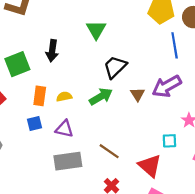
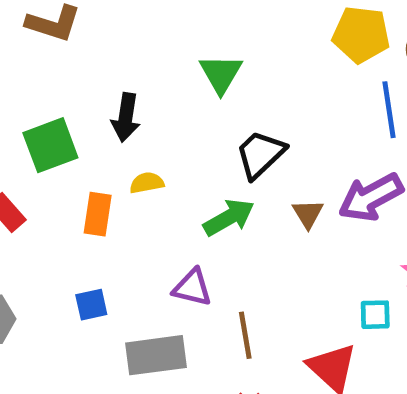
yellow semicircle: (64, 97) -> (147, 183), moved
blue square: (34, 123) -> (91, 305), moved
purple triangle: (64, 129) -> (192, 288), moved
brown line: (109, 151) -> (245, 335), turned 45

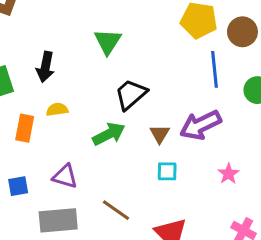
purple triangle: (192, 288) -> (65, 176), moved
cyan square: (375, 315) -> (167, 171), moved
brown line: (245, 335) -> (116, 210), turned -48

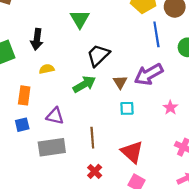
orange rectangle: (25, 128) -> (24, 95), moved
brown line: (116, 210) -> (92, 138), turned 54

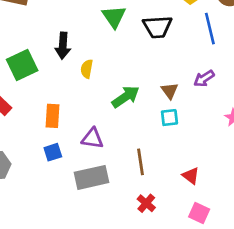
black trapezoid: (98, 55) -> (157, 27), moved, turned -135
yellow semicircle: (47, 69) -> (87, 69), moved, turned -64
purple arrow: (149, 74) -> (204, 78), size x0.6
cyan square: (127, 108) -> (169, 118), moved
red triangle: (132, 152) -> (191, 176), size x0.6

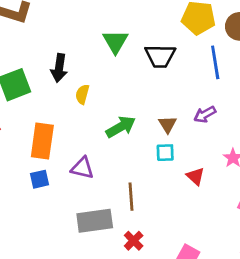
orange rectangle: (53, 116) -> (42, 141), size x1.4
red triangle: (191, 176) -> (195, 176), moved
gray rectangle: (91, 177) -> (95, 221), moved

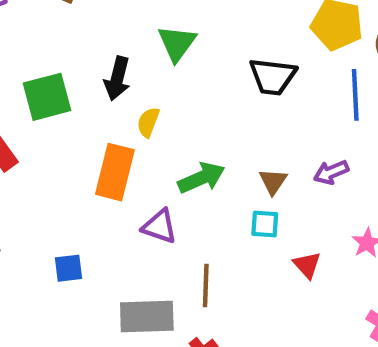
green triangle: (115, 42) -> (177, 43), moved
orange rectangle: (42, 141) -> (115, 172), moved
purple triangle: (82, 168) -> (160, 226), moved
blue square: (40, 179) -> (68, 268), moved

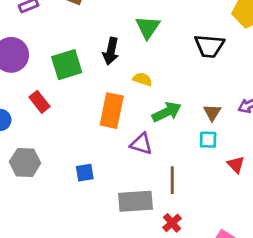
yellow semicircle: (148, 122) -> (142, 79), moved, turned 90

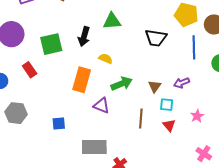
green triangle: (148, 27) -> (112, 21), turned 48
cyan square: (208, 140) -> (167, 105), moved
brown line: (172, 180) -> (141, 118), moved

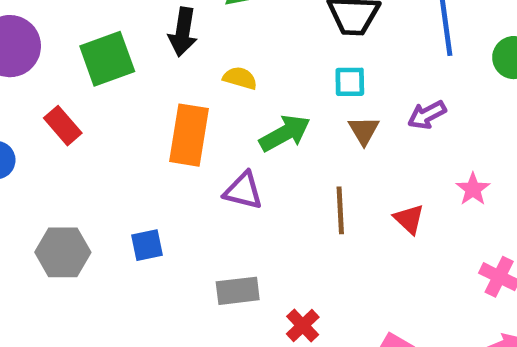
cyan square: (167, 105) -> (350, 82), moved
gray hexagon: (16, 113) -> (63, 252), moved
gray rectangle: (94, 147) -> (238, 291), size x0.7

